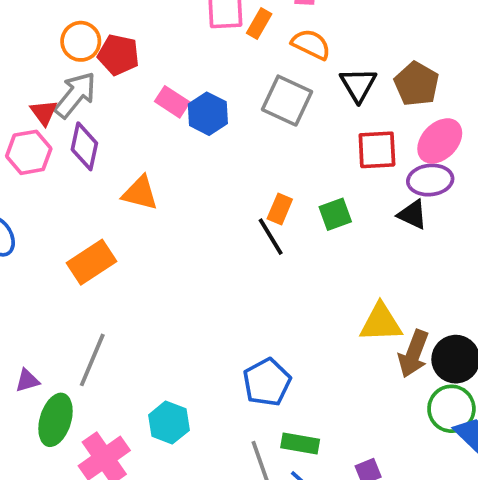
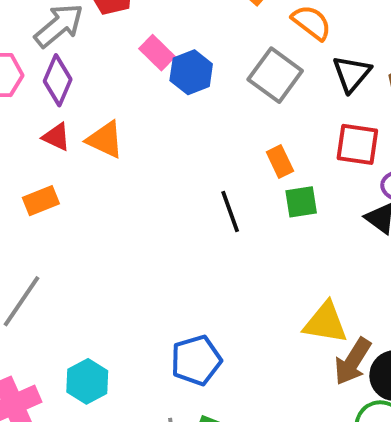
red triangle: (44, 113) -> (56, 137), moved, turned -40
orange rectangle: (280, 209) -> (280, 162), moved, turned -60
orange rectangle: (91, 262) -> (41, 201), size x0.7

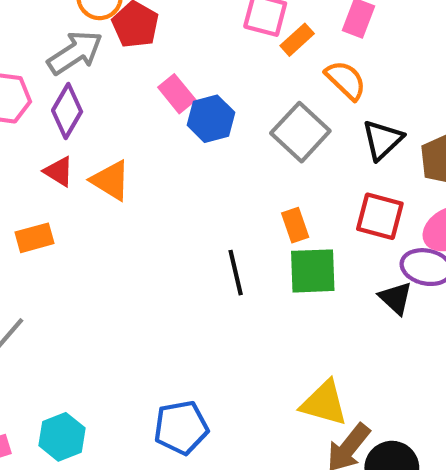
green square: (301, 202) -> (313, 271), size x1.4

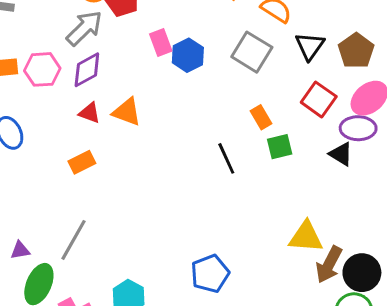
pink rectangle: (177, 94) -> (161, 42), turned 30
purple diamond: (67, 111) -> (87, 70), turned 42
red square: (380, 216) -> (319, 99), turned 32
green square: (313, 271) -> (280, 147), size x0.7

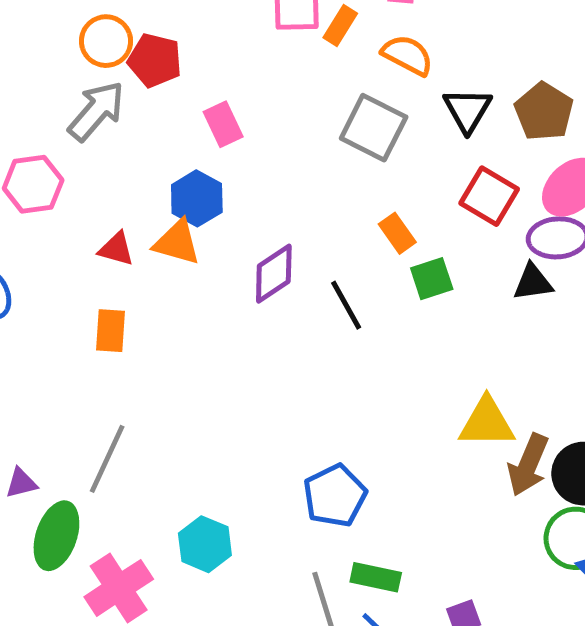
blue hexagon: (188, 55) -> (197, 198), moved
purple diamond: (87, 70) -> (274, 274), moved
black triangle: (341, 154) -> (533, 282), turned -35
orange rectangle: (82, 162) -> (110, 331), turned -55

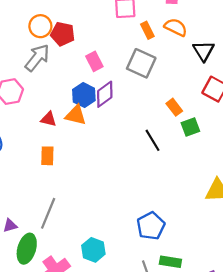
orange rectangle: (340, 25) -> (147, 30), moved, turned -56
gray square: (374, 128) -> (141, 63), moved
purple diamond: (274, 274) -> (105, 94), moved

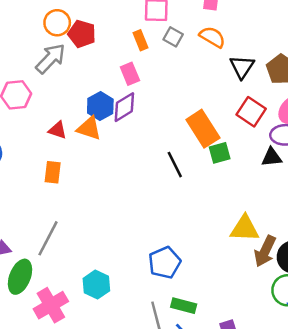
orange rectangle: (147, 30) -> (140, 40), moved
pink rectangle: (94, 61) -> (130, 74), moved
gray square: (141, 63) -> (173, 37), moved, size x0.6
orange rectangle: (174, 107) -> (203, 129), size x1.8

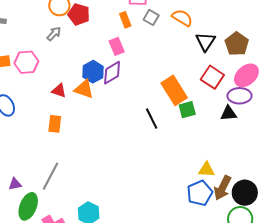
gray arrow: (51, 59) -> (54, 34), size x0.6
yellow triangle: (245, 228) -> (206, 170), size x0.7
blue pentagon: (165, 263) -> (200, 193), moved

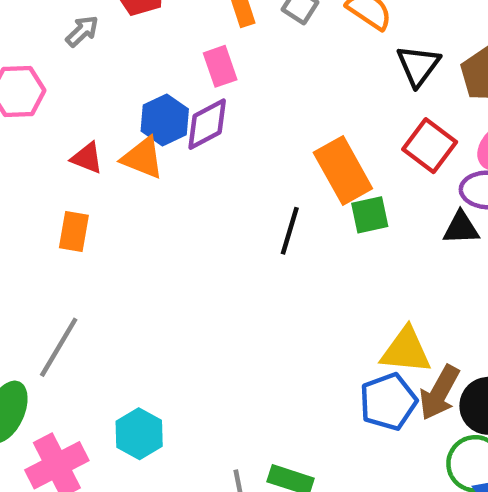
black line: (152, 119) -> (290, 231), turned 40
yellow triangle: (206, 170) -> (406, 350), size x1.4

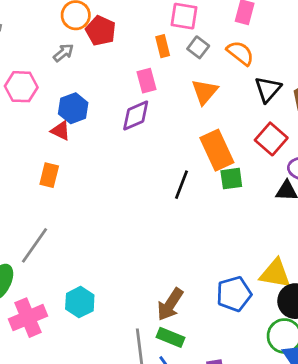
blue hexagon: (165, 120) -> (73, 108), moved
orange triangle: (143, 158) -> (205, 92), moved, turned 44
yellow triangle: (406, 350) -> (275, 274), moved
brown arrow: (439, 393) -> (170, 304), moved

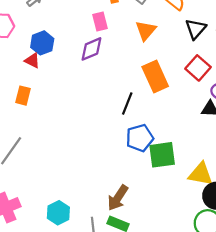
green square: (231, 179) -> (162, 155), moved, size x1.5
blue pentagon: (234, 294) -> (140, 138), moved
cyan hexagon: (80, 302) -> (58, 213), moved

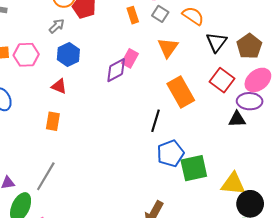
pink rectangle: (100, 21) -> (130, 58), moved, turned 48
blue hexagon: (42, 43) -> (68, 55), moved

